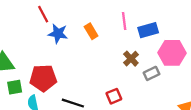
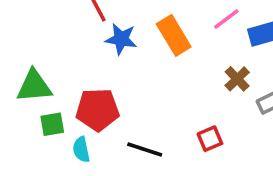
pink line: (124, 21) -> (226, 19), turned 60
orange rectangle: (91, 31) -> (174, 35), size x1.5

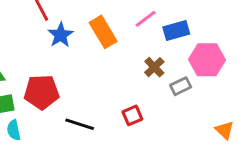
blue star: (121, 39) -> (61, 35), turned 30
cyan semicircle: (81, 150) -> (14, 130), moved

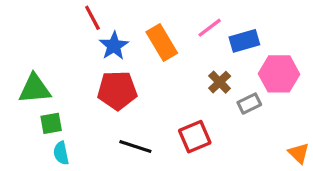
red pentagon: (42, 92) -> (117, 90), moved
red square: (132, 115) -> (195, 137), size x1.4

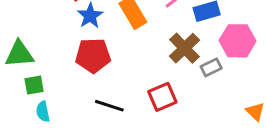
brown cross: (220, 82) -> (184, 48), size x1.5

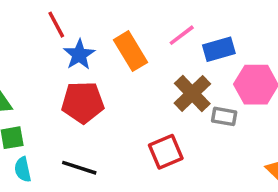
gray rectangle: (211, 67) -> (224, 116), turned 36
black line: (109, 106) -> (79, 168), moved

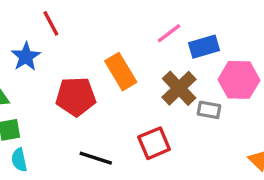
orange rectangle: (130, 51) -> (121, 72), moved
blue star: (79, 55) -> (26, 57), moved
black line: (79, 168) -> (96, 158), moved

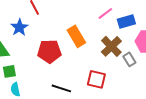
gray rectangle: (209, 110) -> (129, 59), turned 48
red square: (154, 143) -> (96, 79), turned 36

